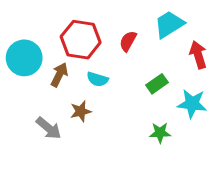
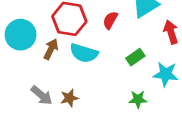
cyan semicircle: (97, 79) -> (84, 53), size x1.5
brown star: (81, 111) -> (69, 98), moved

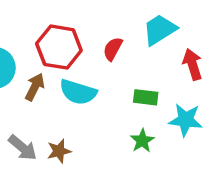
green rectangle: (135, 57) -> (146, 97), turned 42
green star: (138, 99) -> (142, 141), moved, turned -30

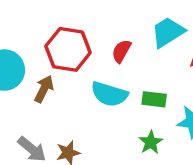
cyan semicircle: (78, 92) -> (109, 94), moved

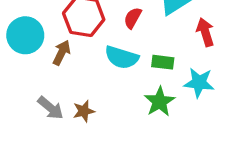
green star: (151, 142) -> (160, 102), size x1.4

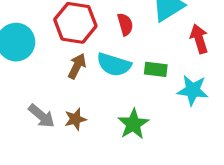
red semicircle: (133, 18) -> (125, 24), turned 135
brown arrow: (62, 53) -> (77, 66), moved
green star: (160, 102) -> (133, 124), moved

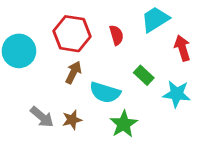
cyan semicircle: (114, 65) -> (105, 92), moved
green rectangle: (156, 69) -> (144, 75), turned 36

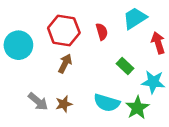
cyan semicircle: (105, 92) -> (107, 103), moved
green star: (124, 124) -> (137, 108), moved

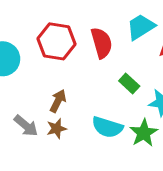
red semicircle: (102, 32) -> (102, 43), size x1.5
brown arrow: (65, 64) -> (58, 101), moved

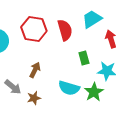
green rectangle: (129, 84) -> (84, 58), turned 32
brown star: (57, 129) -> (34, 98), moved

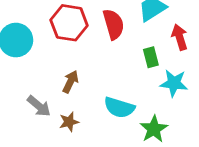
green rectangle: (84, 58) -> (151, 57), moved
green star: (94, 92) -> (154, 129), moved

